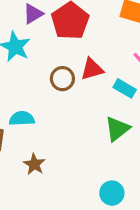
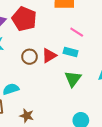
red triangle: (92, 69) -> (49, 56), moved

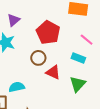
red pentagon: (24, 19) -> (48, 32), moved
red triangle: (49, 56) -> (53, 72), moved, turned 49

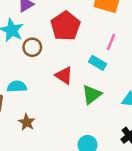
pink line: (87, 40) -> (111, 42), turned 64
brown circle: (38, 58) -> (32, 47), moved

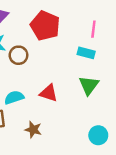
red triangle: (64, 75) -> (49, 93), moved

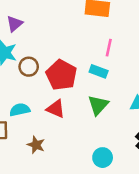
red pentagon: (45, 26) -> (61, 75), moved

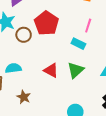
red pentagon: (61, 75) -> (46, 23), moved
red triangle: (56, 109) -> (51, 70), moved

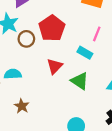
red triangle: (51, 70) -> (55, 66), moved, turned 42
green triangle: (76, 70) -> (80, 81), turned -48

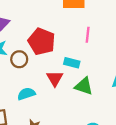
cyan rectangle: (85, 53) -> (72, 63), moved
cyan semicircle: (13, 74) -> (26, 94), moved

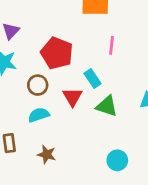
brown circle: (19, 59) -> (38, 85), moved
cyan rectangle: (72, 63) -> (93, 79), turned 42

